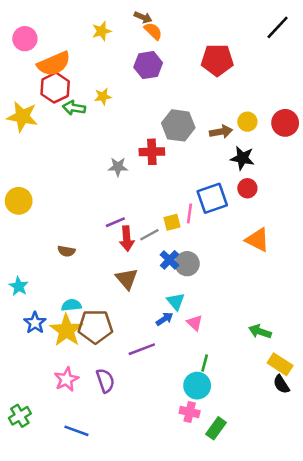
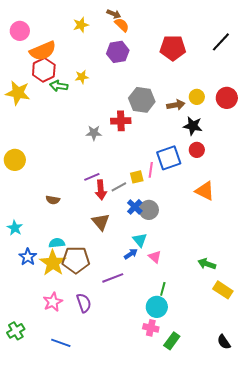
black line: (278, 27) -> (221, 42), moved
black semicircle: (281, 384) -> (224, 342), moved

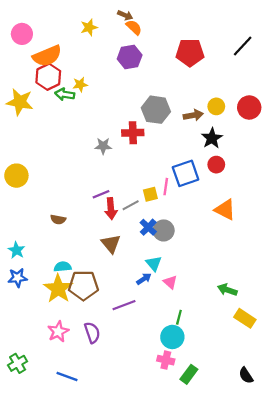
yellow star: (82, 77) -> (80, 84), moved
black star: (193, 126) -> (212, 138), turned 30
blue star: (28, 257) -> (18, 278), moved, turned 30

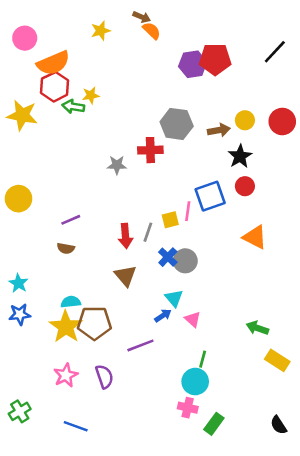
purple hexagon: (130, 57) -> (193, 64), moved
purple line: (101, 194) -> (71, 220), moved
gray line: (131, 205) -> (148, 232), turned -42

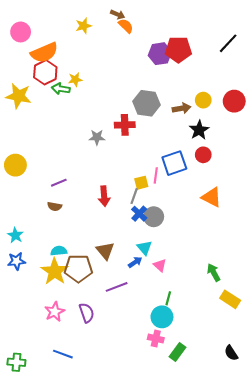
gray line: (148, 232) -> (134, 196), moved
brown triangle: (125, 276) -> (105, 251), moved
green arrow: (257, 328) -> (214, 272), turned 42
green cross: (20, 411) -> (16, 362), moved, turned 36

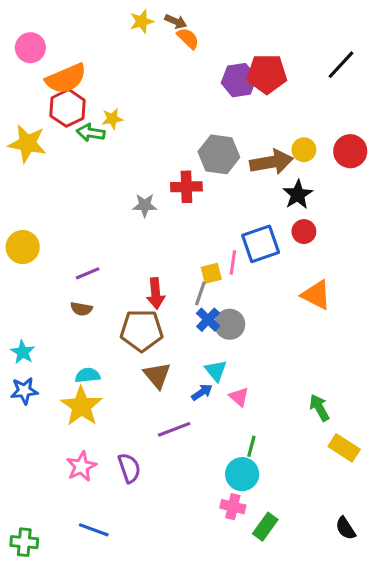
yellow star: (84, 26) -> (142, 21), moved
brown arrow: (182, 108) -> (271, 162), size x1.5
brown pentagon: (78, 268) -> (142, 330), moved

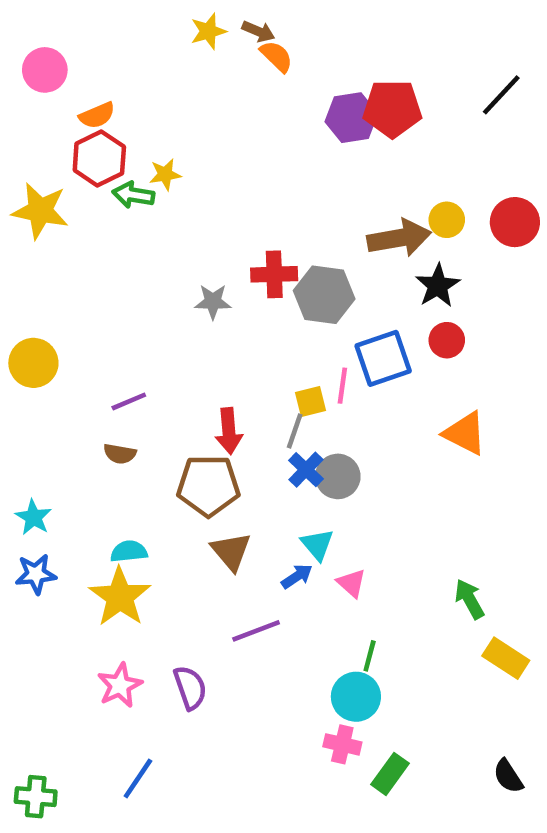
orange semicircle: (66, 79) -> (97, 115), size x0.6
gray hexagon: (219, 154) -> (324, 295), moved
blue line: (94, 530) -> (138, 778), turned -76

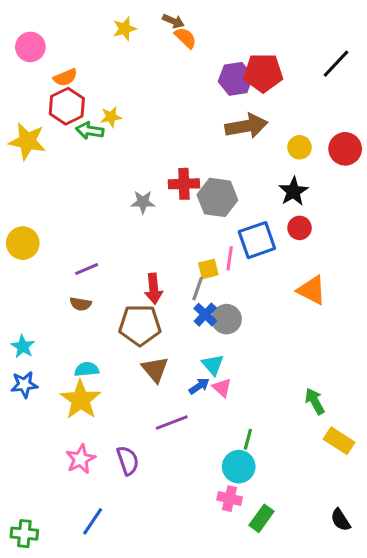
yellow star: (208, 31) -> (125, 29), moved
brown arrow: (399, 238) -> (246, 126), moved
pink triangle: (351, 583) -> (222, 388), moved

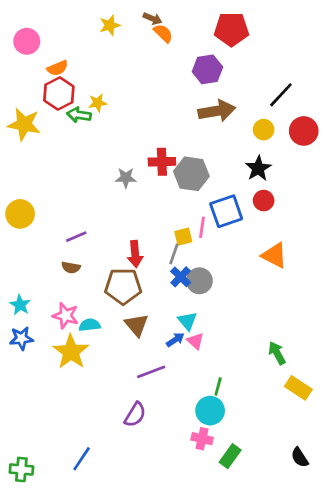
black line: (336, 64) -> (281, 95), moved
red pentagon: (263, 73) -> (231, 29), moved
cyan semicircle: (87, 369) -> (90, 325), moved
pink star: (81, 459) -> (66, 316), moved, turned -30
purple semicircle: (128, 461) -> (135, 415), moved, turned 50

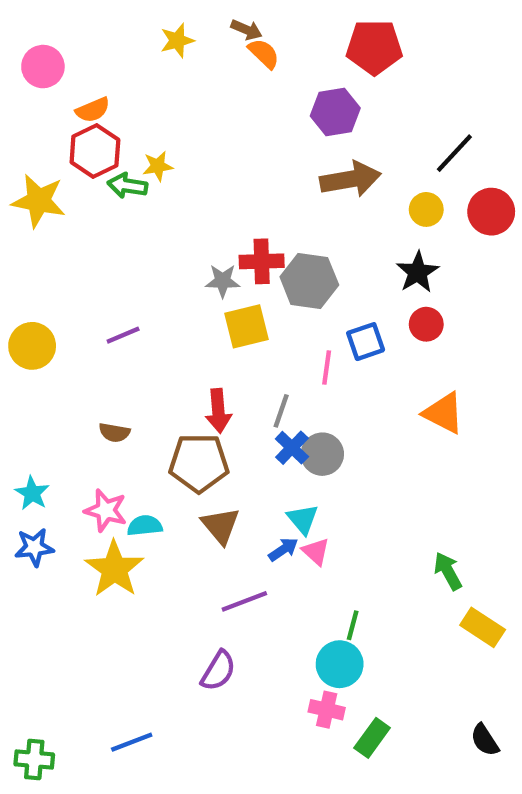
gray star: (126, 178) -> (223, 281), moved
blue square: (226, 211) -> (366, 342), size x0.7
purple line: (76, 237) -> (123, 335), moved
yellow square: (183, 237) -> (246, 326), moved, size x1.5
blue line: (82, 459) -> (132, 742), turned 35

